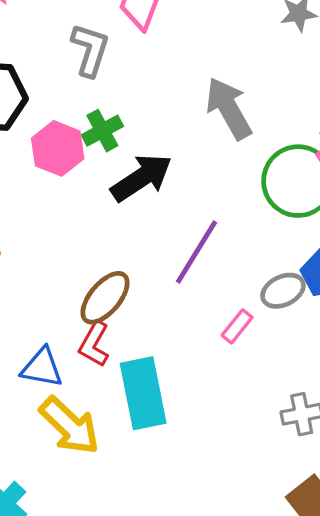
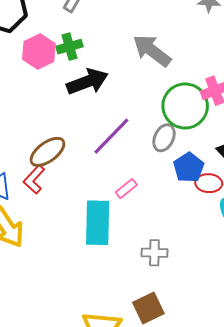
gray arrow: (229, 108) -> (152, 51), turned -36
gray ellipse: (283, 291) -> (164, 138), moved, turned -52
cyan rectangle: (143, 393) -> (98, 223), moved

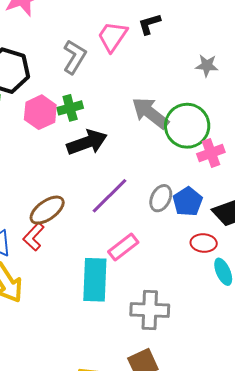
green circle: (185, 106) -> (187, 126), moved
blue pentagon: (189, 167) -> (188, 202), moved
pink rectangle: (126, 189) -> (123, 247), size x1.4
gray cross: (154, 253) -> (150, 310), size x1.5

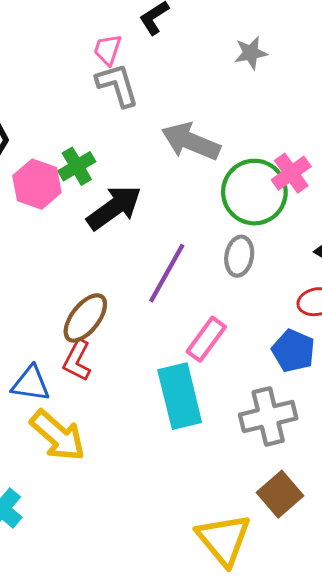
pink trapezoid: (112, 36) -> (108, 50), size x0.7
gray L-shape: (75, 57) -> (117, 85), moved, turned -32
green circle: (187, 126) -> (254, 192), moved
blue pentagon: (188, 202) -> (293, 351), moved

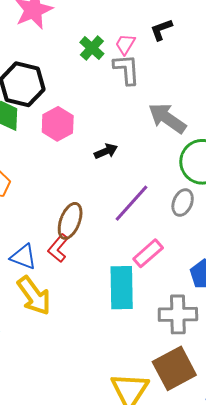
green cross: (77, 166) -> (92, 48), moved, turned -30
black arrow: (114, 208) -> (106, 151), size x0.6
brown ellipse: (85, 318) -> (70, 221), turned -30
brown square: (280, 494) -> (174, 368), size x1.4

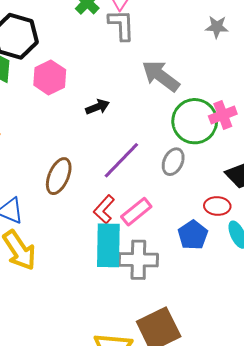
red L-shape: (58, 248) -> (104, 209), moved
gray cross: (178, 314) -> (138, 260), moved

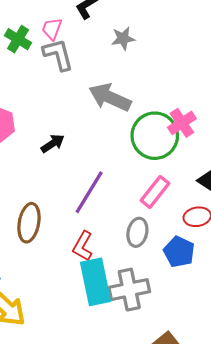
gray star: (217, 27) -> (123, 38), moved
gray ellipse: (173, 162) -> (137, 232), moved
pink rectangle: (136, 212) -> (155, 192), moved

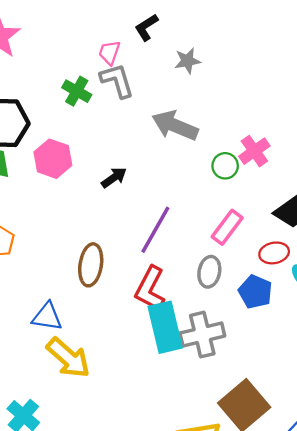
green cross: (18, 39) -> (77, 91), moved
green circle: (155, 136) -> (225, 166), size x0.5
red L-shape: (83, 246) -> (150, 289), size x1.4

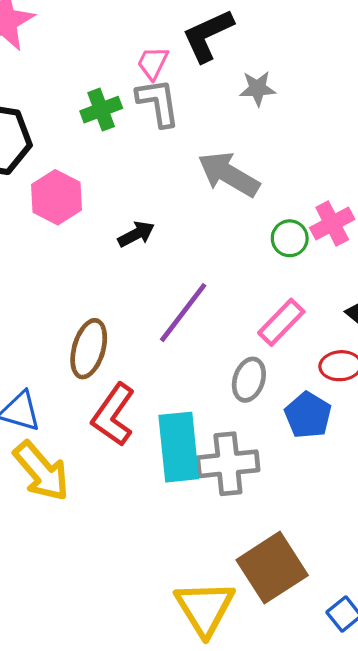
black L-shape: (146, 27) -> (208, 35), size x1.5
green cross: (77, 91) -> (101, 110), turned 32
red L-shape: (150, 289) -> (113, 415), moved

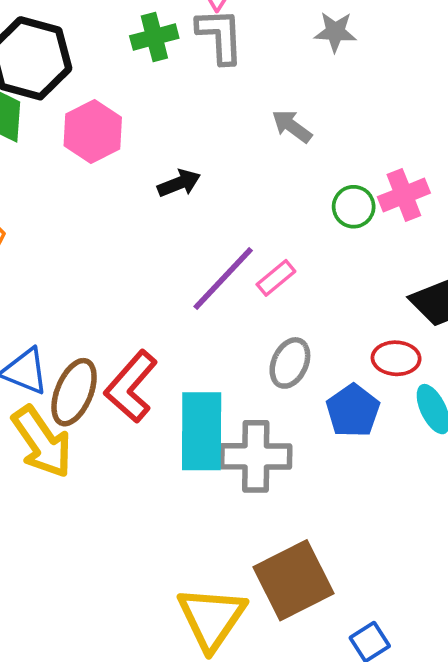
gray arrow: (229, 174) -> (292, 126), size x0.6
pink rectangle: (281, 322) -> (276, 278), moved, size x0.7
brown ellipse: (89, 349) -> (74, 392), moved

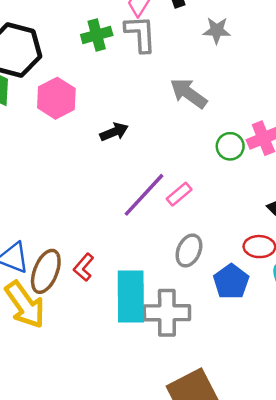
gray arrow: (292, 126) -> (189, 93), size x1.4
red L-shape: (131, 387) -> (84, 267), size x0.6

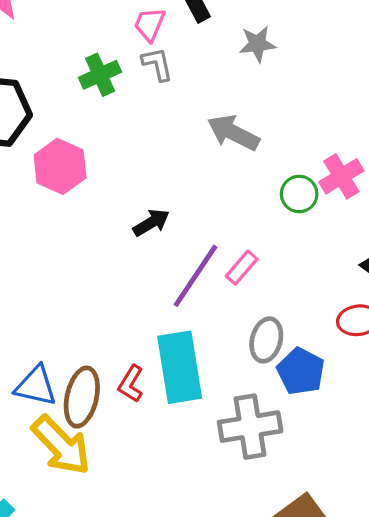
gray L-shape: (140, 34) -> (157, 64), size x0.7
black arrow: (114, 132) -> (151, 223), moved
blue pentagon: (231, 282) -> (301, 371), moved
cyan rectangle: (131, 296) -> (180, 367), moved

